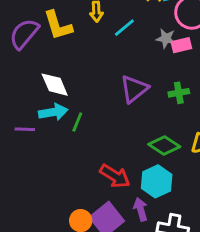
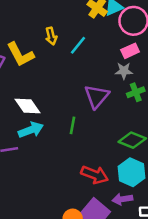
gray star: (166, 39) -> (124, 71), moved
green line: (77, 122) -> (72, 125), moved
purple arrow: (141, 209) -> (122, 199), turned -72

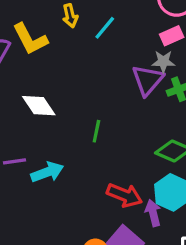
purple triangle: (97, 96) -> (148, 80), moved
cyan arrow: (31, 130) -> (47, 172), moved
purple arrow: (122, 199) -> (153, 213), moved, turned 84

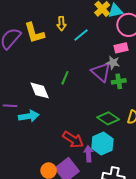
purple triangle: (148, 80) -> (101, 72), turned -40
white diamond: (39, 106) -> (40, 90), moved
green line: (96, 131) -> (65, 78), moved

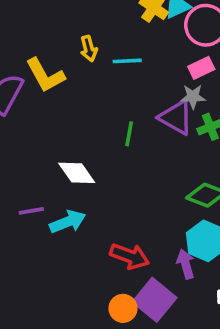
cyan line: (81, 35) -> (127, 61), turned 49
green line: (65, 78) -> (129, 134), moved
red arrow: (73, 140) -> (130, 256), moved

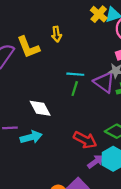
cyan line: (127, 61) -> (75, 74), moved
red arrow: (130, 256) -> (85, 140), moved
purple arrow: (186, 264) -> (96, 162), moved, turned 63

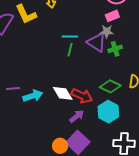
white diamond: (40, 108) -> (63, 93), moved
purple arrow: (96, 162) -> (77, 116), moved

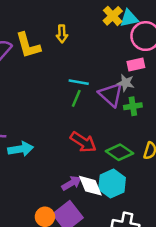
white diamond: (63, 93) -> (90, 186), moved
red arrow: (82, 96) -> (83, 142), moved

